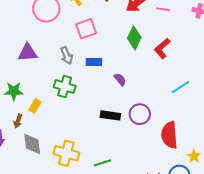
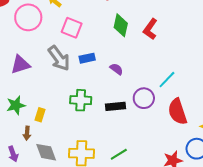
pink square: (86, 29) -> (72, 28), turned -35
gray arrow: (67, 56) -> (59, 58), size x1.5
green cross: (65, 87) -> (81, 100), moved
cyan line: (181, 87) -> (167, 80), moved

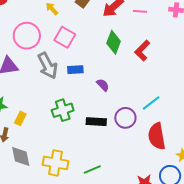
pink circle: (28, 17) -> (27, 36), moved
green cross: (81, 100) -> (63, 110), turned -30

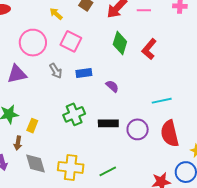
gray arrow: (48, 66) -> (56, 71), size x0.6
cyan line: (151, 103) -> (162, 101), turned 30
purple circle: (125, 118) -> (138, 129), moved

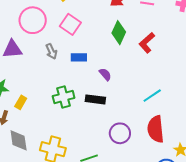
cyan line: (162, 101) -> (152, 96), turned -30
black rectangle: (108, 123) -> (95, 99), moved
purple circle: (138, 129) -> (120, 133), moved

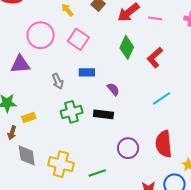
gray arrow: (51, 51) -> (58, 81), moved
cyan line: (152, 96) -> (161, 98), moved
yellow rectangle: (21, 102) -> (29, 117), turned 40

